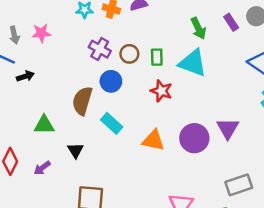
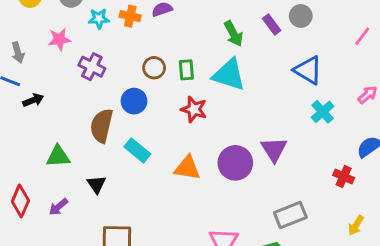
pink star: (41, 33) -> (59, 39), moved
purple cross: (100, 49) -> (92, 67), moved

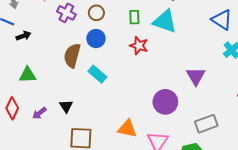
brown circle: (154, 68) -> (96, 13), moved
green triangle: (58, 156) -> (28, 75), moved
purple circle: (235, 163) -> (165, 102), moved
orange triangle: (187, 168) -> (127, 129), moved
black triangle: (96, 184) -> (66, 106), moved

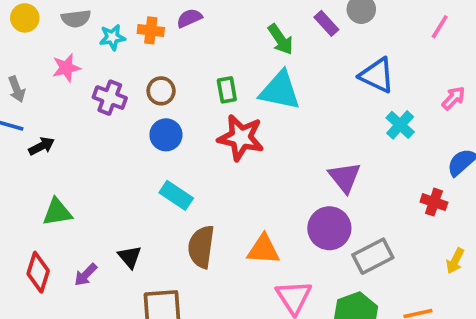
red star: (139, 46) -> (241, 138), size x1.4
brown semicircle: (72, 56) -> (201, 247), moved
purple circle: (165, 102) -> (329, 228), moved
orange triangle: (127, 129) -> (263, 249), moved

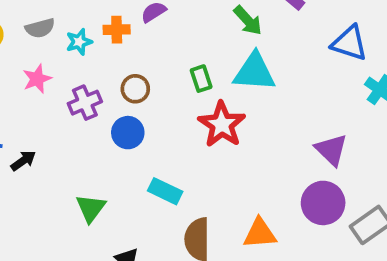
purple cross: (110, 98) -> (85, 103), turned -36
blue circle: (166, 135) -> (128, 133), moved
red star: (241, 138) -> (222, 124), turned 30
green triangle: (57, 212) -> (91, 208), moved, turned -36

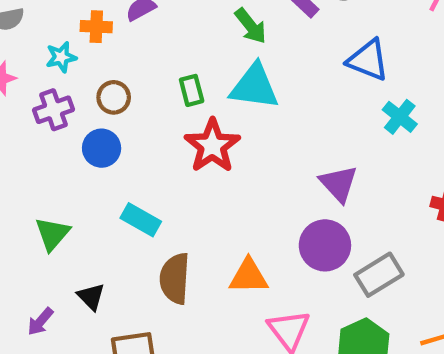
cyan star: (79, 42) -> (61, 57), moved

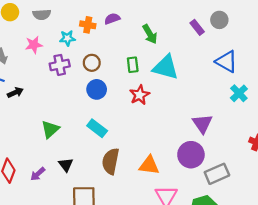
green arrow: (251, 26) -> (150, 34), moved
red star: (212, 146) -> (140, 95), size x0.7
blue circle: (102, 148) -> (97, 89), moved

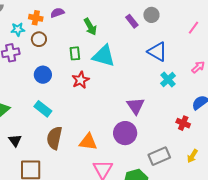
brown circle: (92, 63) -> (39, 39), moved
gray rectangle: (217, 174) -> (159, 156), moved

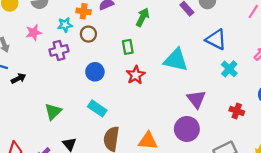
green arrow: (90, 27) -> (143, 17), turned -120
cyan triangle: (104, 56) -> (176, 60), moved
red cross: (183, 123) -> (237, 111), moved

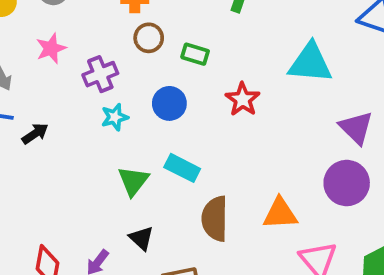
cyan star: (65, 25) -> (115, 117), moved
green rectangle: (128, 47) -> (195, 54), moved, turned -56
green triangle: (53, 112) -> (133, 181), moved

